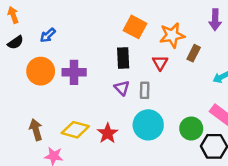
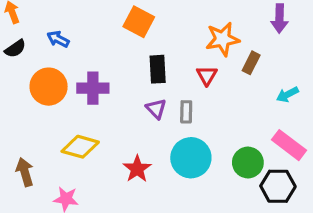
orange square: (135, 27) -> (139, 22), moved
blue arrow: (48, 35) -> (58, 39), turned 70
brown arrow: (36, 130) -> (25, 172), moved
yellow diamond: (75, 130) -> (80, 147), moved

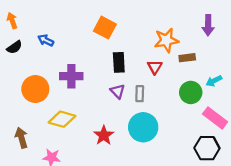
brown rectangle: (251, 63) -> (187, 58), turned 56
orange circle: (49, 87) -> (35, 89), moved
green circle: (248, 162) -> (191, 92), moved

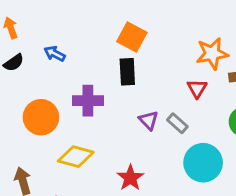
black rectangle: (119, 62) -> (127, 72), moved
gray rectangle: (140, 94) -> (177, 123), turned -49
cyan circle: (143, 127) -> (203, 163), moved

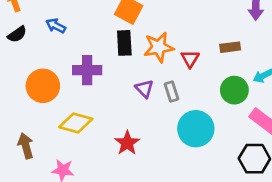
orange star: (212, 54) -> (159, 47), moved
gray rectangle: (177, 123) -> (172, 92), turned 30

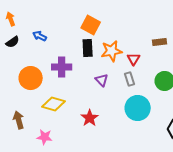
brown rectangle: (230, 47) -> (160, 42), moved
gray rectangle: (172, 92) -> (130, 79), moved

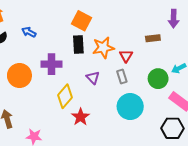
yellow diamond: (54, 104) -> (65, 96), moved, turned -65

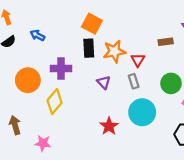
yellow diamond: (65, 96) -> (55, 102), moved
red star: (81, 117) -> (109, 126), moved

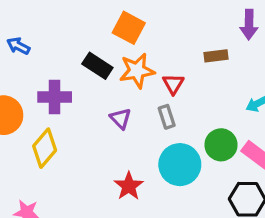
orange square: (92, 24) -> (129, 28), moved
black rectangle: (89, 48) -> (97, 66), turned -54
green circle: (171, 83) -> (221, 145), moved

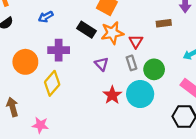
blue arrow: (18, 46) -> (46, 17), moved, turned -56
green circle: (221, 145) -> (154, 69), moved
red star: (129, 186) -> (112, 95), moved

